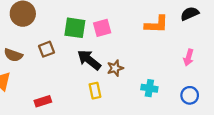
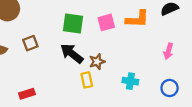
green square: (75, 28) -> (73, 24), moved
pink square: (102, 28) -> (106, 22), moved
yellow rectangle: (95, 91) -> (87, 80), moved

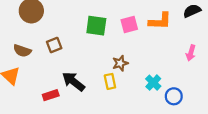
black arrow: (72, 53) -> (73, 81), moved
cyan cross: (130, 81) -> (153, 83), turned 35
blue circle: (170, 88) -> (174, 96), moved

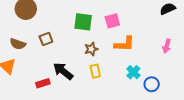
orange L-shape: (160, 21) -> (124, 44), moved
brown star: (120, 63) -> (91, 49), moved

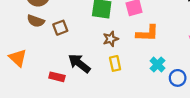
brown semicircle: (18, 44) -> (36, 21), moved
red rectangle: (43, 83) -> (57, 77), turned 32

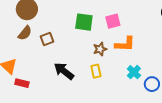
brown semicircle: (36, 21) -> (25, 33), turned -70
brown star: (111, 39) -> (100, 49), moved
red rectangle: (57, 77) -> (22, 83), moved

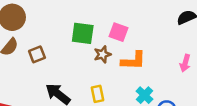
pink square: (113, 21) -> (118, 32), turned 35
brown star: (100, 49) -> (102, 54), moved

